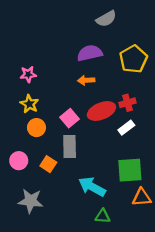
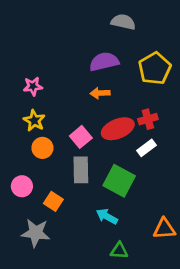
gray semicircle: (106, 19) -> (123, 22), turned -138
orange square: (48, 164) -> (53, 201), moved
green square: (130, 170) -> (119, 181), moved, turned 32
cyan arrow: (92, 187) -> (107, 216), size x0.7

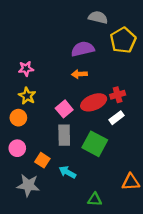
yellow pentagon: (155, 68) -> (123, 40), moved
orange circle: (42, 148) -> (18, 118), moved
cyan arrow: (107, 216) -> (67, 172), moved

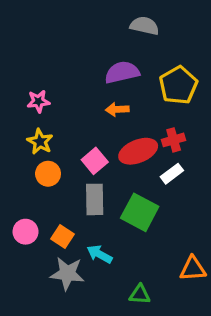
yellow pentagon: (123, 40) -> (178, 85), moved
orange circle: (18, 118) -> (48, 174), moved
pink circle: (17, 148) -> (26, 232), moved
gray star: (28, 185) -> (67, 273), moved

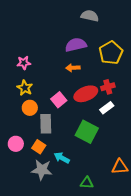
gray rectangle: (95, 199) -> (46, 124), moved

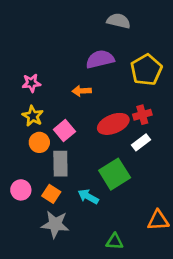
orange arrow: (73, 68) -> (82, 91), moved
pink square: (59, 100) -> (64, 131), moved
green square: (87, 132) -> (115, 174), turned 30
cyan arrow: (62, 158) -> (88, 197), moved

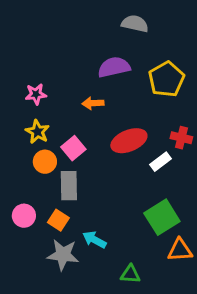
red cross: (142, 115) -> (181, 138), moved, turned 30
green square: (115, 174) -> (162, 217), moved
cyan arrow: (88, 197) -> (94, 240), moved

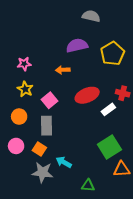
orange circle: (45, 162) -> (19, 117), moved

